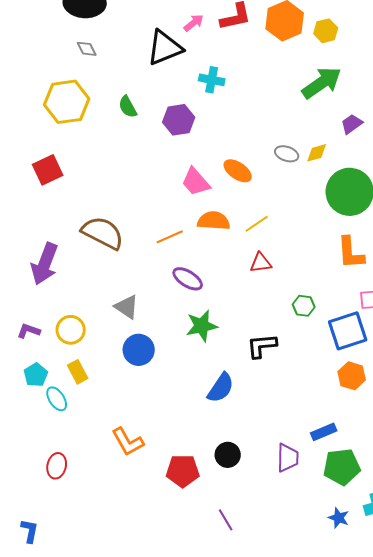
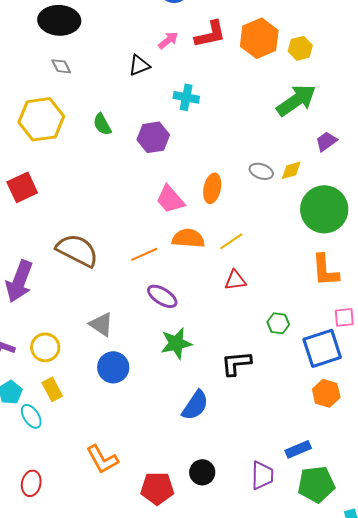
black triangle: (165, 48) -> (139, 65), size x0.6
orange ellipse: (238, 171) -> (212, 188), turned 68

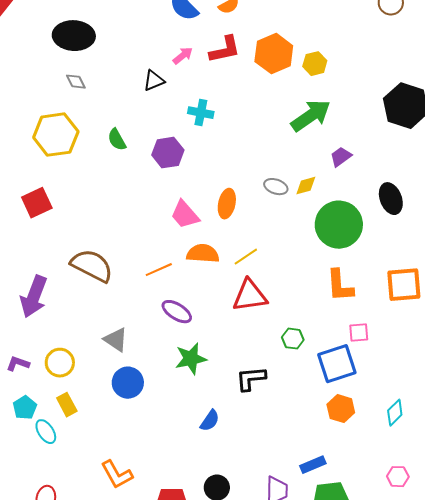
red triangle: (235, 280) -> (250, 296), size x1.6
blue semicircle: (195, 405) -> (210, 421), size x0.7

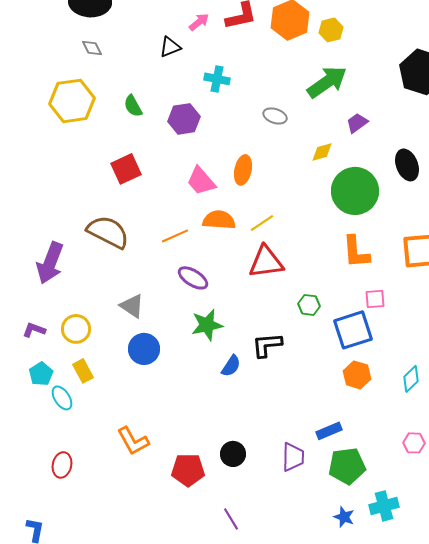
gray ellipse: (276, 187) -> (275, 116), moved
red square: (37, 203) -> (126, 169), moved
blue semicircle: (210, 421) -> (231, 366), moved

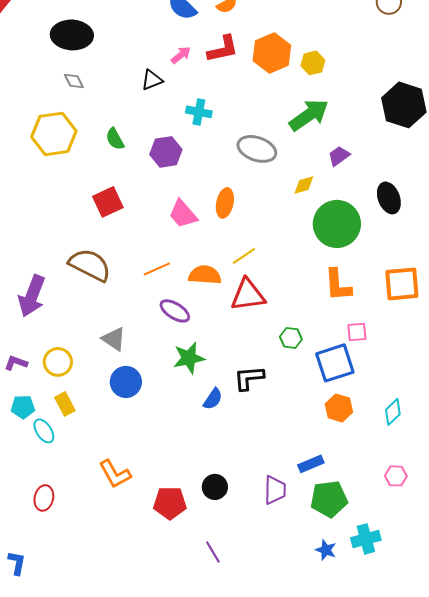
gray ellipse: (275, 116) -> (257, 149), size x1.6
orange semicircle: (219, 220) -> (205, 275), moved
cyan pentagon: (41, 374) -> (23, 407), turned 30

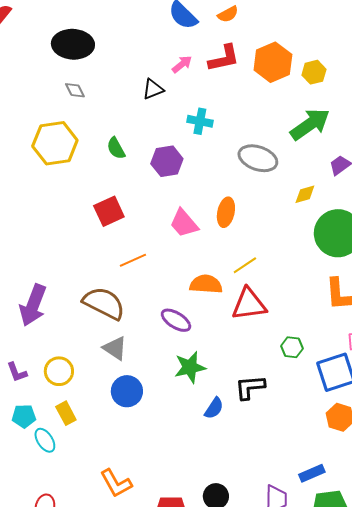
brown semicircle: (90, 265) -> (104, 303), moved
orange line: (157, 269) -> (133, 260), moved
purple L-shape: (16, 363) -> (17, 372), turned -130

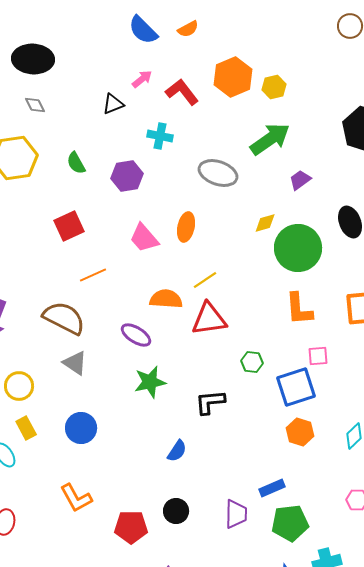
red L-shape: (224, 58) -> (182, 92), moved, turned -116
yellow diamond: (305, 194) -> (265, 223), moved
blue circle: (127, 391) -> (81, 428), moved
blue semicircle: (214, 408) -> (177, 451), moved

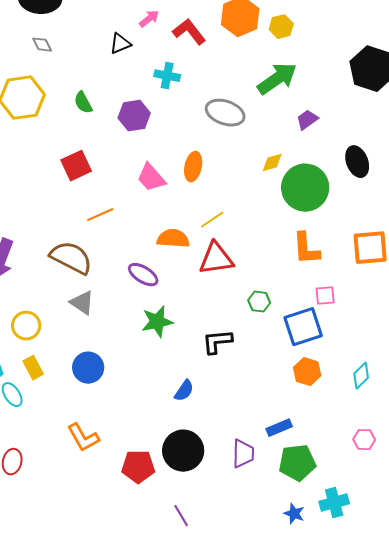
black circle: (176, 511) -> (183, 451), size x1.6

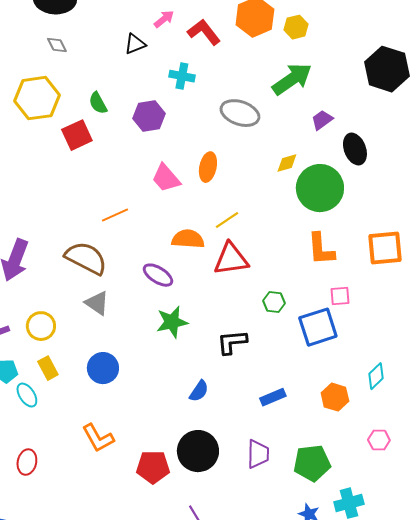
black ellipse: (357, 162) -> (355, 149), moved
red square: (76, 166) -> (77, 135), moved
orange hexagon: (307, 372) -> (335, 397), moved
blue rectangle: (279, 428) -> (273, 397), moved

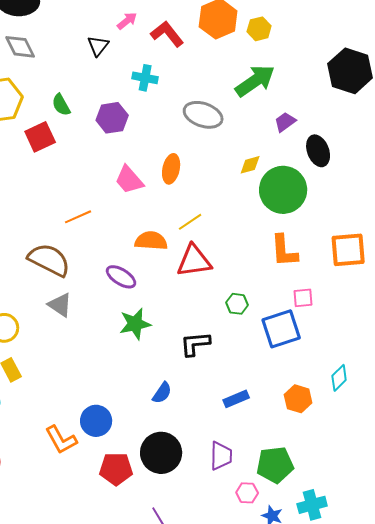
black triangle: (135, 44) -> (98, 46), turned -30
gray diamond: (57, 45) -> (20, 47), size x1.5
blue circle: (103, 368) -> (96, 421), moved
pink hexagon: (379, 440) -> (247, 493), moved

